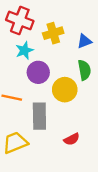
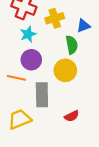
green semicircle: (84, 70) -> (72, 45), moved
purple circle: (38, 72) -> (31, 60), moved

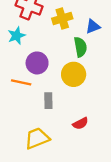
cyan star: (28, 34) -> (17, 36), moved
gray rectangle: (42, 95) -> (48, 101), size x0.6
yellow trapezoid: (20, 119) -> (37, 138), moved

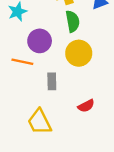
green semicircle: (80, 47) -> (73, 21), moved
yellow trapezoid: (37, 138) -> (40, 122), turned -95

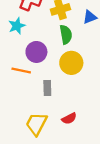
red semicircle: (86, 106) -> (69, 118), moved
yellow trapezoid: (40, 122) -> (36, 124), turned 55

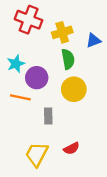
cyan star: (17, 26) -> (16, 64), moved

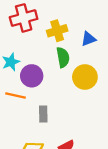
red cross: (29, 20) -> (24, 18), turned -36
yellow circle: (74, 89) -> (85, 77), moved

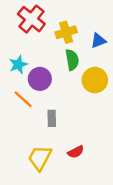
red cross: (24, 18) -> (31, 19), turned -36
orange line: (15, 96) -> (23, 99), turned 30

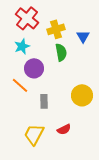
blue triangle: (98, 41) -> (83, 36), turned -40
cyan star: (18, 65) -> (22, 46), moved
yellow circle: (95, 80) -> (82, 95), moved

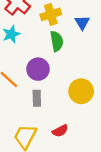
purple circle: (34, 68) -> (38, 69), moved

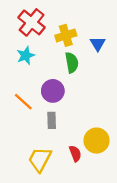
yellow circle: (81, 91) -> (97, 141), moved
red semicircle: (60, 131) -> (75, 154), turned -84

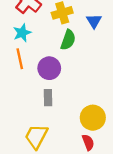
green semicircle: (72, 63) -> (68, 40), turned 30
orange line: (23, 102) -> (20, 59), moved, turned 36
red semicircle: (75, 154) -> (88, 142), moved

